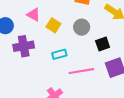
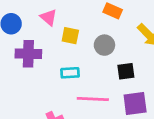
yellow square: (53, 25) -> (70, 36), turned -32

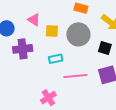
gray circle: (104, 45) -> (78, 34), size x1.5
black square: (126, 71) -> (105, 48), moved, turned 32

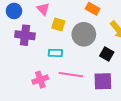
pink cross: (48, 98) -> (40, 80), moved

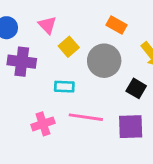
yellow square: (58, 24) -> (69, 47), turned 32

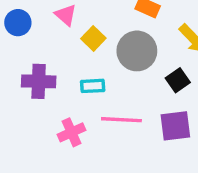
purple cross: (22, 62) -> (39, 81), moved
black square: (136, 88) -> (178, 80), turned 30

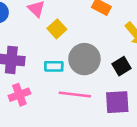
gray circle: (137, 51) -> (84, 59), moved
pink cross: (72, 132) -> (19, 95), moved

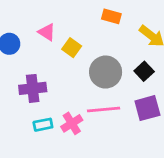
cyan rectangle: (54, 66) -> (43, 125), moved
pink cross: (19, 95) -> (72, 123), moved

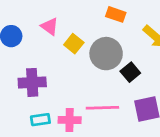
black square: (144, 71) -> (130, 72), moved
gray circle: (106, 72) -> (106, 54), moved
pink cross: (72, 123) -> (70, 120), turned 30

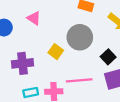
yellow square: (74, 44) -> (56, 52), moved
black square: (130, 72) -> (108, 57), moved

